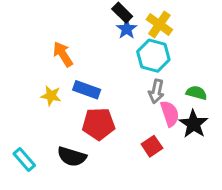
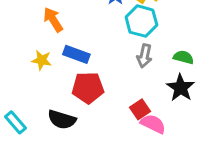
pink semicircle: (170, 114) -> (153, 124), moved, turned -45

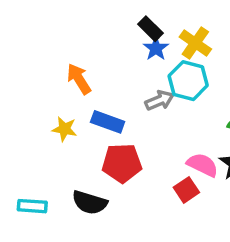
gray arrow: (144, 56) -> (159, 100), moved, turned -125
cyan rectangle: (16, 122) -> (32, 206), turned -45
pink semicircle: (153, 124) -> (203, 165), moved

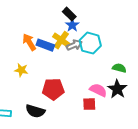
yellow cross: (195, 43) -> (61, 40), moved
gray arrow: (159, 100) -> (74, 45), moved
blue rectangle: (108, 122) -> (45, 45), moved
red square: (186, 190) -> (89, 104), turned 32

